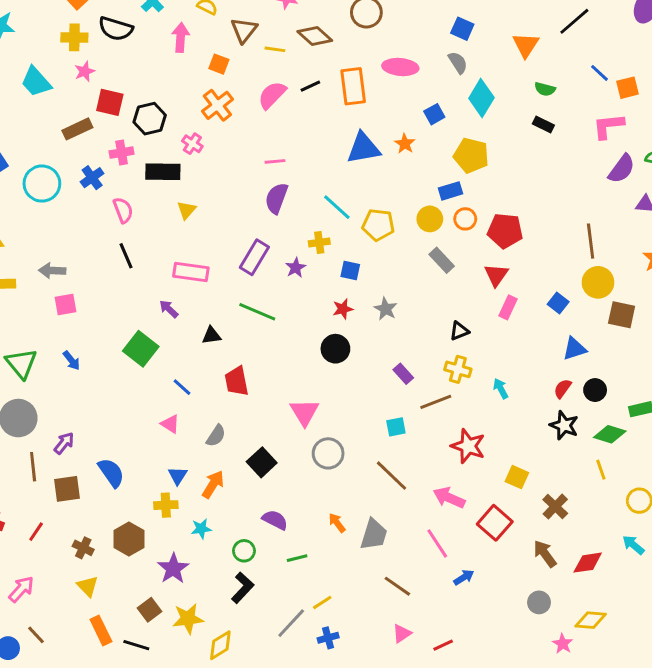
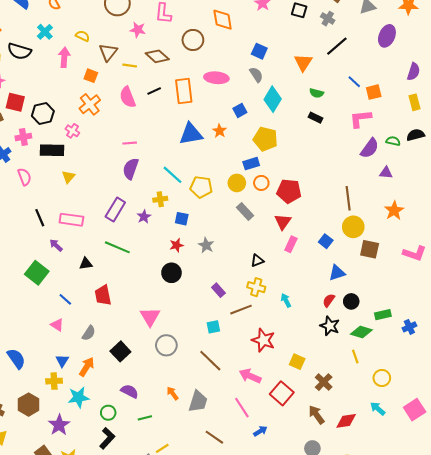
pink semicircle: (272, 95) -> (128, 97), turned -65
black line: (126, 256) -> (40, 218), moved
cyan star: (201, 529) -> (79, 397), size x1.5

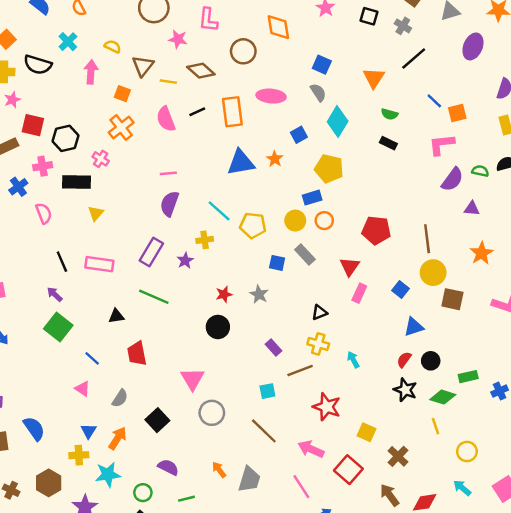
red pentagon: (289, 191) -> (376, 230), moved
blue square: (182, 219) -> (277, 263), moved
purple arrow: (56, 245) -> (55, 294), moved

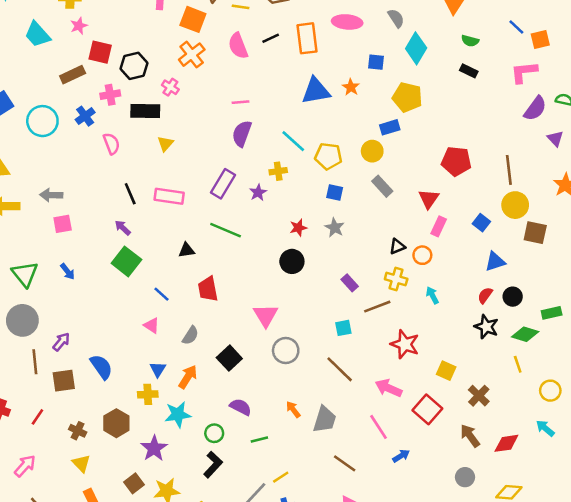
orange square: (122, 94) -> (193, 19), size x1.5
blue square: (299, 135) -> (376, 62), turned 35
purple triangle: (472, 208) -> (555, 139), turned 42
orange circle: (324, 221) -> (422, 255), moved
blue square: (277, 263) -> (335, 193), moved

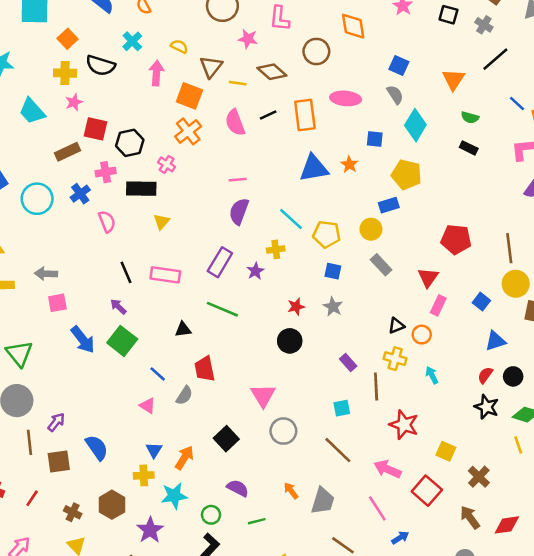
blue arrow: (68, 272) -> (83, 340), moved, size x1.6
brown line: (377, 307) -> (376, 387), turned -72
gray semicircle: (190, 335) -> (184, 395), moved

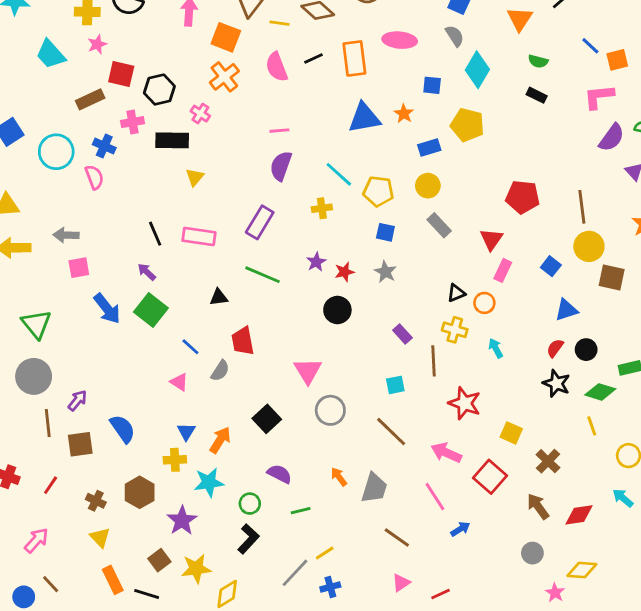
blue cross: (80, 194) -> (104, 146), turned -30
blue rectangle: (389, 205) -> (429, 147), moved
pink semicircle: (107, 222) -> (94, 177), moved
purple star: (255, 271) -> (316, 262), moved

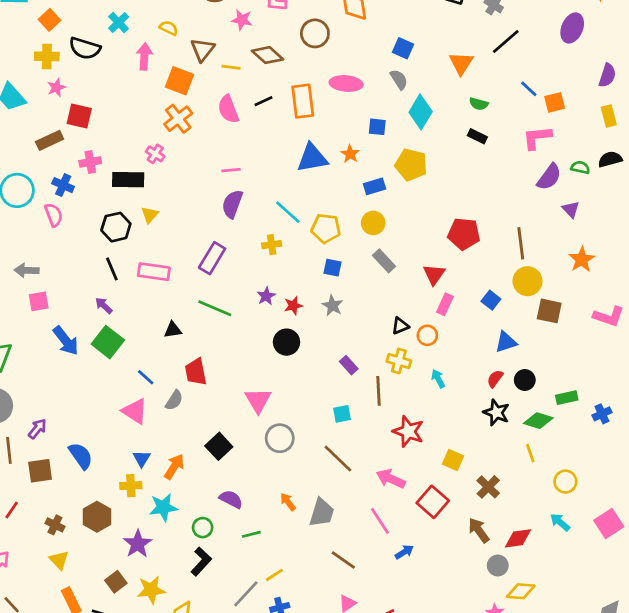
black hexagon: (159, 90) -> (116, 227), moved
pink triangle: (179, 382) -> (135, 411), size x1.5
gray circle: (532, 553) -> (498, 565), moved

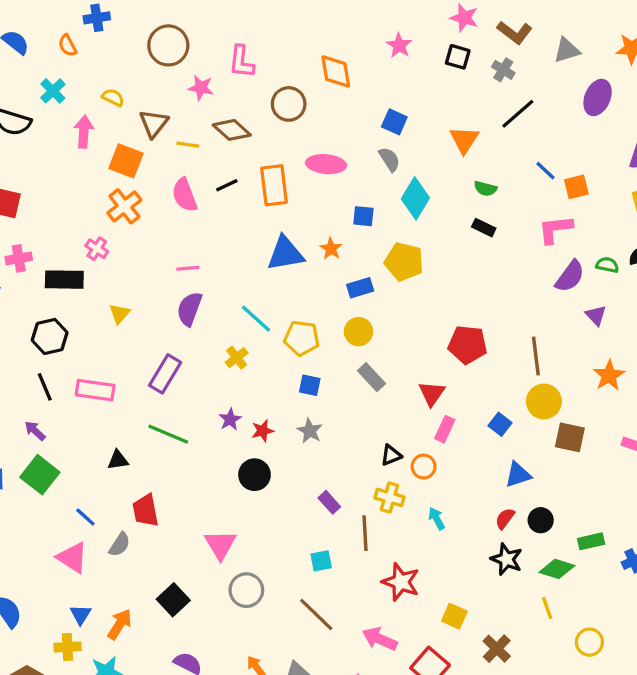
yellow triangle: (150, 215) -> (120, 314), moved
yellow cross: (272, 245) -> (237, 358), turned -30

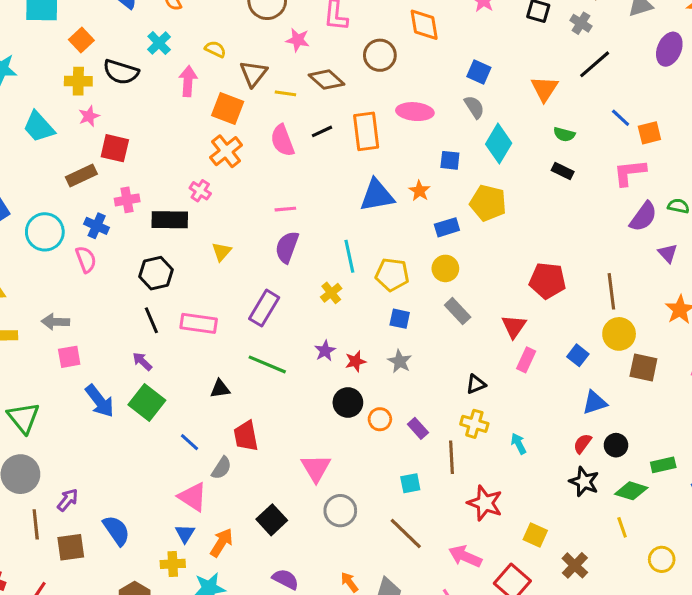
cyan line: (256, 319) -> (349, 256), turned 36
orange circle: (424, 467) -> (380, 419), moved
pink triangle: (72, 558) -> (193, 497), moved

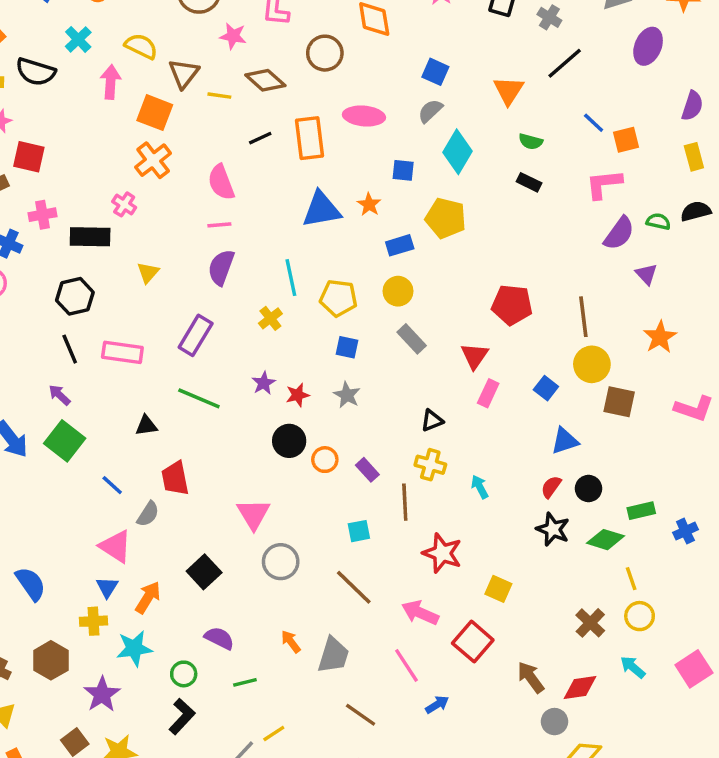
yellow semicircle: (215, 49) -> (141, 46), size x1.4
gray semicircle: (474, 107) -> (430, 111), turned -100
pink semicircle: (282, 141) -> (221, 182), moved
yellow line: (622, 527) -> (631, 579), moved
brown cross: (575, 565) -> (590, 623), moved

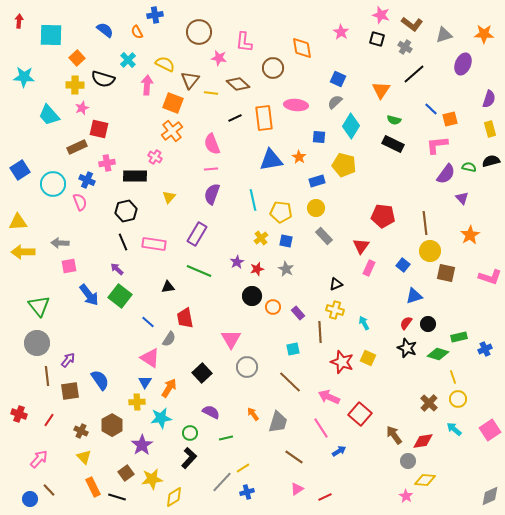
black rectangle: (529, 182) -> (393, 144), size x1.5
yellow cross: (270, 318) -> (261, 238), moved
yellow square: (498, 589) -> (368, 358), moved

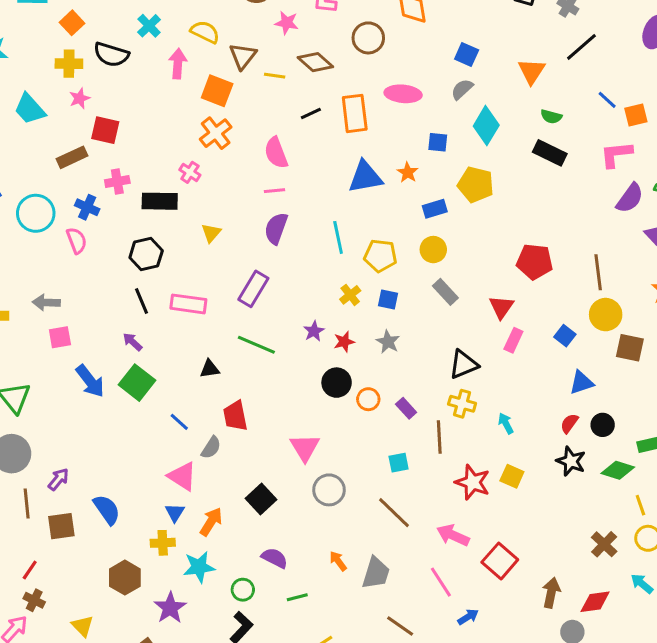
black triangle: (336, 284) -> (464, 364), size x1.5
brown cross: (81, 431) -> (34, 600), moved
brown arrow: (394, 435) -> (551, 593), turned 48

